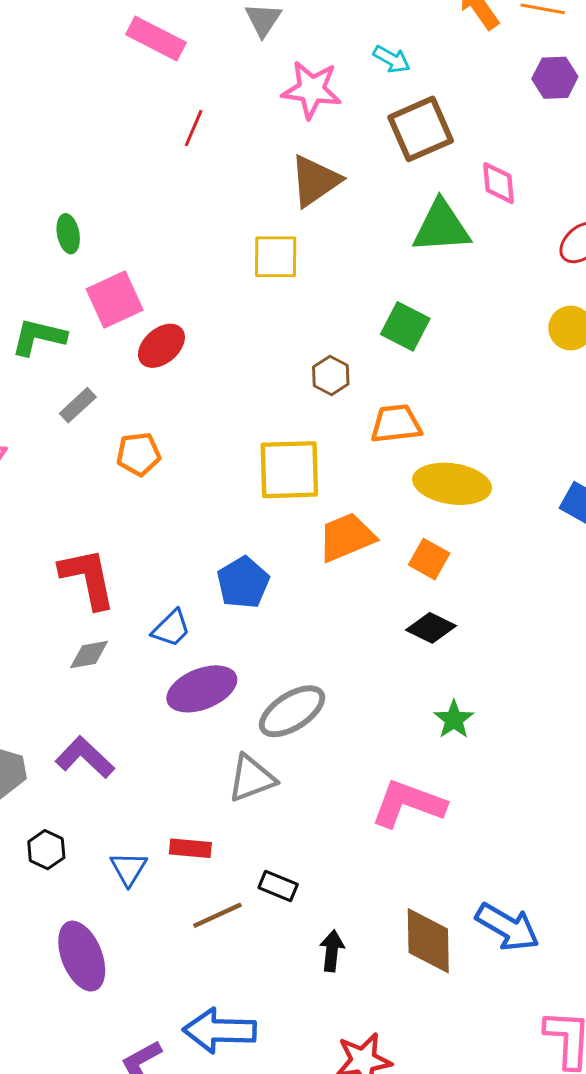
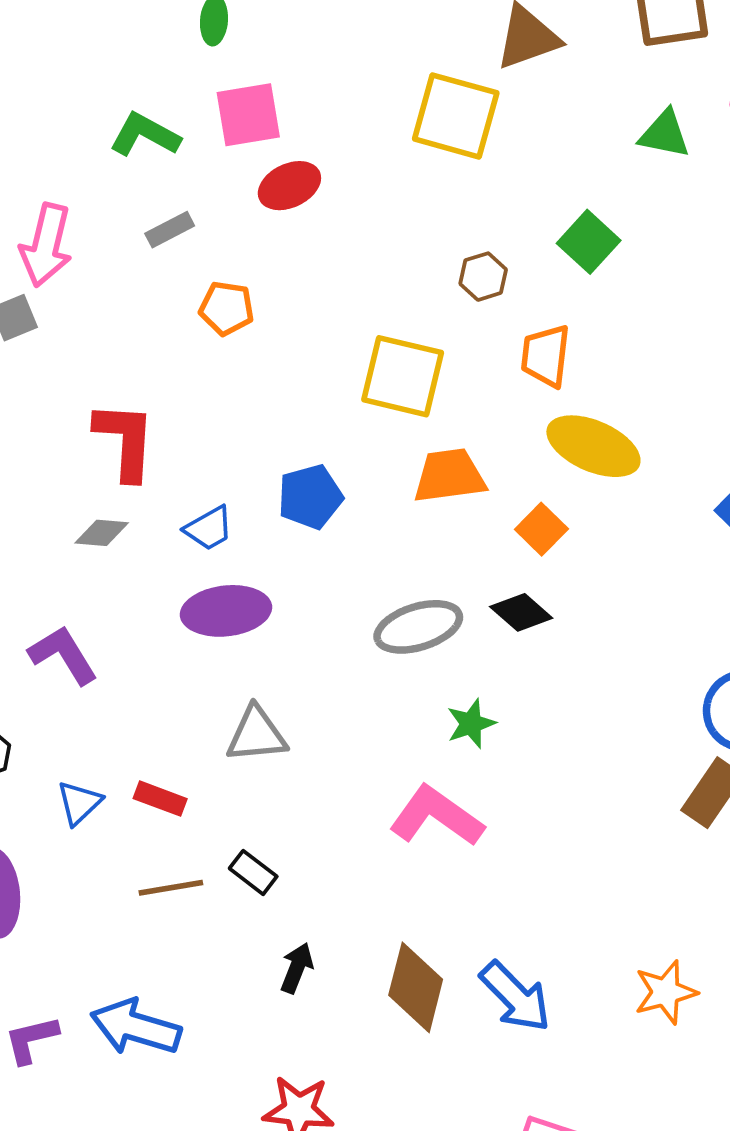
green triangle: (441, 227) -> (664, 134), size x0.7
yellow square: (276, 257) -> (456, 116), size x1.4
orange trapezoid: (396, 424) -> (546, 356), turned -92
gray ellipse: (292, 711) -> (418, 627), moved
green star: (454, 719) -> (471, 724), moved

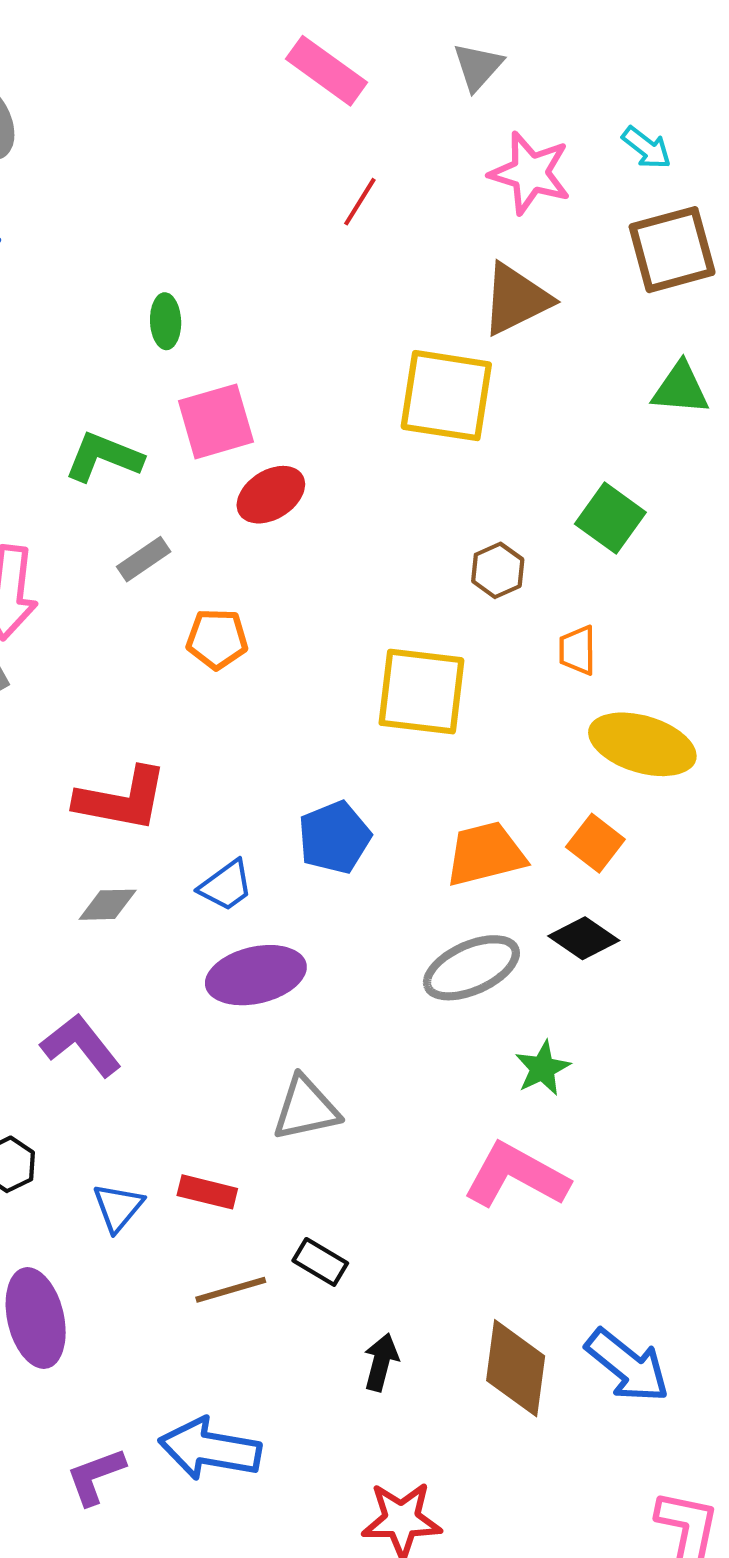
orange trapezoid: (546, 356) -> (577, 650), size x0.7
red L-shape: (125, 441) -> (122, 799), turned 104
orange trapezoid: (449, 476) -> (485, 854), moved

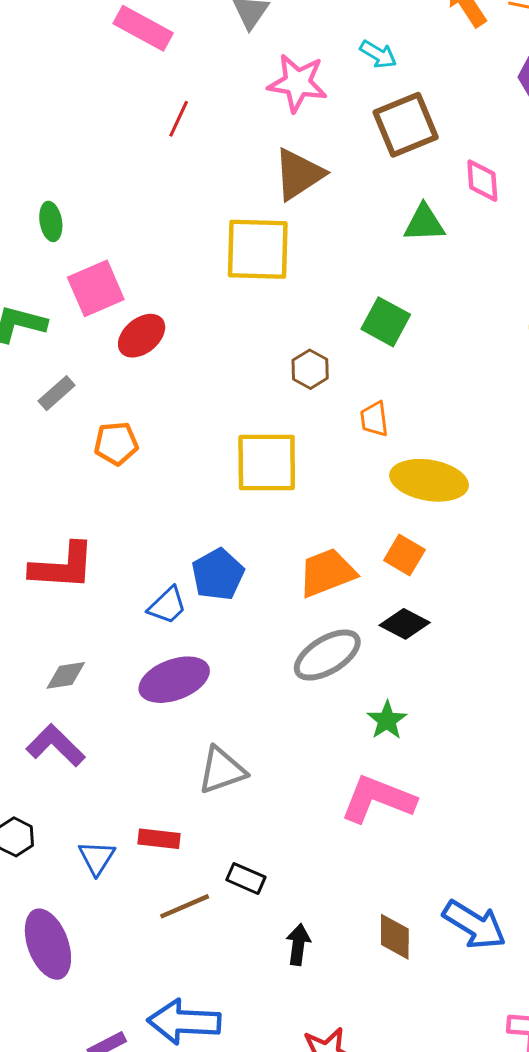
blue trapezoid: (226, 886) -> (167, 606), moved
gray diamond: (108, 905) -> (66, 675), moved
brown diamond: (516, 1368) -> (395, 937), size x0.7

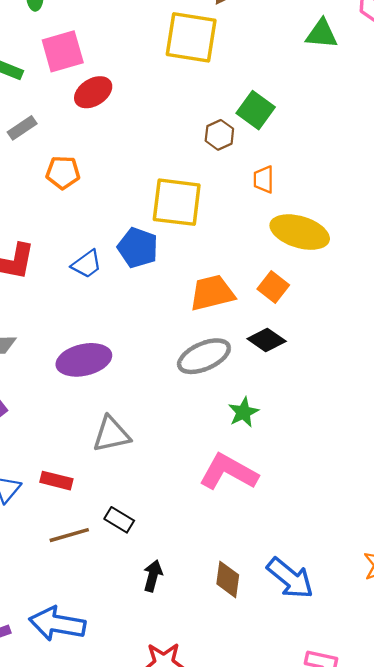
green square: (386, 322) -> (256, 110), moved
blue pentagon: (218, 574) -> (138, 248), moved, turned -30
blue trapezoid: (167, 606) -> (87, 264), moved

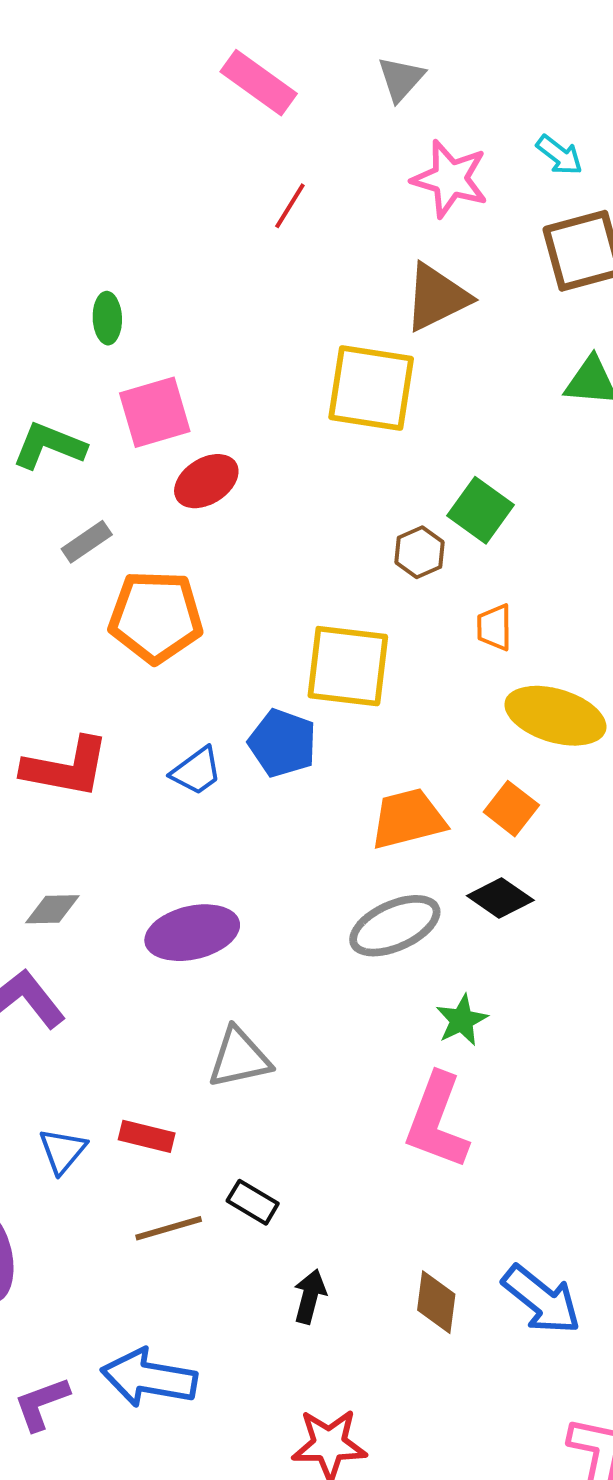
orange pentagon: (63, 173) -> (156, 617), size x1.6
pink L-shape: (229, 472) -> (437, 1121), turned -98

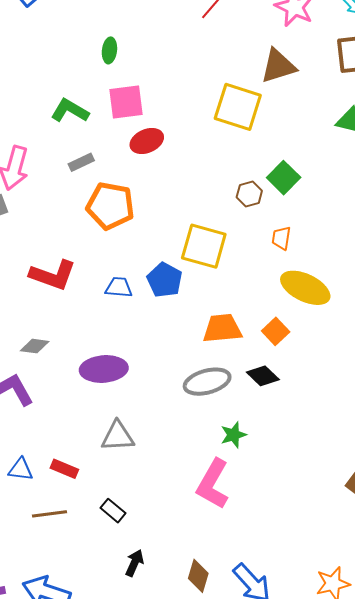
blue trapezoid: (196, 771) -> (119, 287), turned -148
blue triangle: (63, 1151) -> (21, 469), turned 48
brown line: (169, 1228) -> (50, 514), moved

